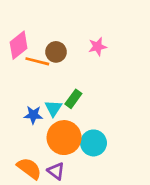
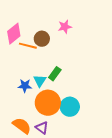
pink star: (98, 47) -> (65, 27), moved

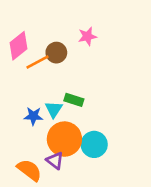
orange line: (28, 46) -> (37, 62), turned -42
green rectangle: (55, 74) -> (74, 100), turned 72
purple triangle: (42, 128) -> (55, 161), moved

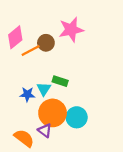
pink star: (87, 36) -> (71, 30), size x1.6

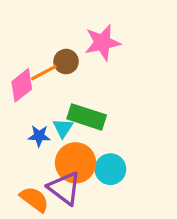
pink diamond: (15, 37) -> (22, 85), moved
green rectangle: (60, 81) -> (87, 117), size x1.6
purple triangle: (45, 130) -> (64, 188), size x1.6

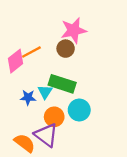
brown circle: (66, 62) -> (66, 49), moved
orange circle: (76, 163) -> (54, 117), size x0.7
cyan circle: (110, 169) -> (79, 110), moved

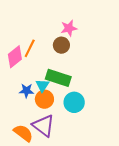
pink star: (74, 30) -> (69, 28), size x0.7
orange line: (31, 52) -> (30, 48), turned -36
orange circle: (54, 117) -> (44, 99), moved

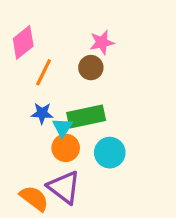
pink diamond: (15, 57) -> (23, 42), moved
green rectangle: (58, 78) -> (86, 116), turned -30
blue star: (26, 91) -> (42, 113), moved

